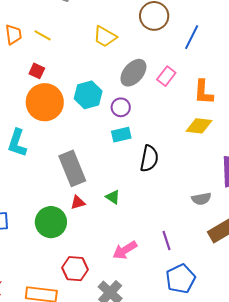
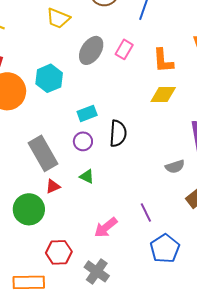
purple circle: (121, 107) -> (83, 141), moved

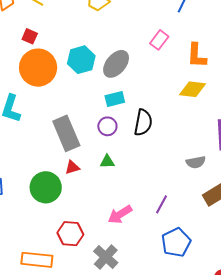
gray ellipse: (91, 50) -> (116, 64), moved
green triangle: (87, 176) -> (107, 162), turned -35
purple line: (146, 213) -> (161, 204), turned 48

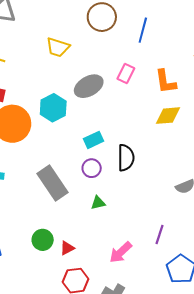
gray ellipse: (116, 64) -> (89, 86), moved, turned 32
red triangle: (72, 167) -> (67, 248), moved
green circle: (46, 187) -> (43, 240), size x0.7

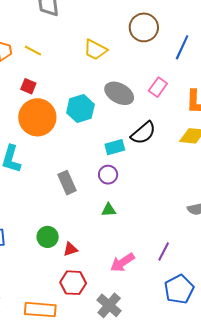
gray ellipse: (89, 86) -> (119, 93), turned 48
black semicircle: (126, 158) -> (143, 133), moved, turned 40
gray rectangle: (53, 183) -> (67, 183), size x0.7

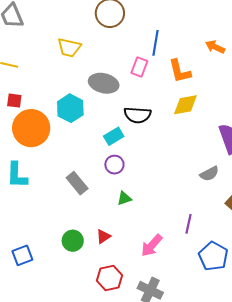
blue line: (182, 47) -> (156, 43), moved
black semicircle: (143, 133) -> (137, 115), turned 60
red triangle: (70, 249) -> (103, 236), moved

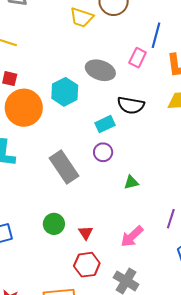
yellow trapezoid: (69, 48) -> (82, 17), moved
gray rectangle: (77, 183) -> (64, 167), size x1.4
green triangle: (124, 198) -> (131, 182), moved
red triangle: (103, 236) -> (86, 233), moved, turned -35

